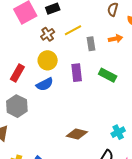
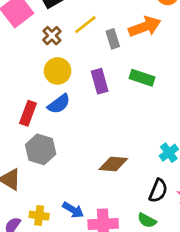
orange arrow: (115, 39) -> (145, 27), size x1.6
red rectangle: (17, 73) -> (28, 113), moved
gray hexagon: (17, 106) -> (41, 149), moved

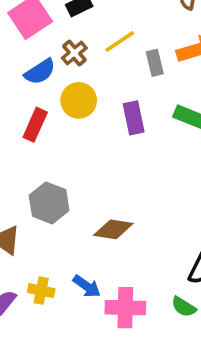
blue semicircle: (59, 104) -> (40, 72), moved
red rectangle: (28, 113) -> (35, 125), moved
brown diamond: (113, 164) -> (113, 229), moved

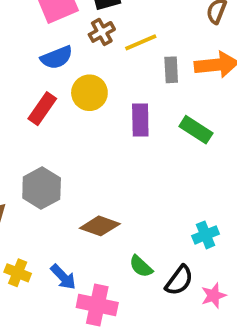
brown cross: (74, 53) -> (102, 32), moved
green semicircle: (184, 307) -> (141, 266), moved

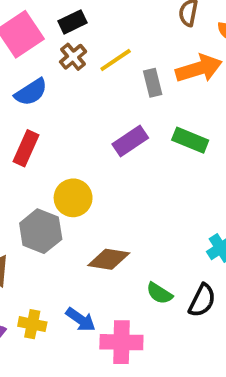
yellow circle: (89, 93) -> (73, 198), moved
purple rectangle: (140, 120) -> (130, 141), turned 68

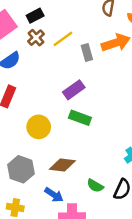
green rectangle: (190, 140) -> (80, 118), moved
gray hexagon: (41, 231) -> (21, 169), moved
blue arrow: (81, 320) -> (54, 195), moved

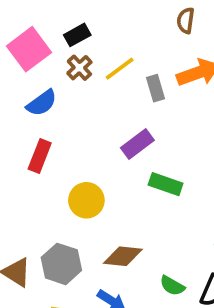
green rectangle: (80, 118) -> (166, 184), moved

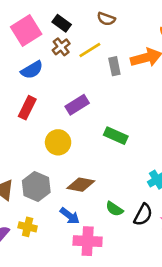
brown semicircle: (186, 20) -> (106, 19), moved, turned -84
black rectangle: (77, 35) -> (62, 23), turned 60
purple rectangle: (137, 144) -> (77, 105), moved

